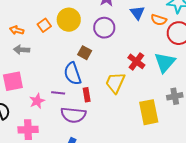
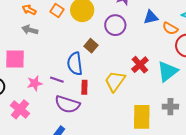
blue triangle: (137, 13) -> (151, 17), turned 42
orange square: (44, 25) -> (57, 11), turned -32
pink cross: (28, 130) -> (20, 109), turned 30

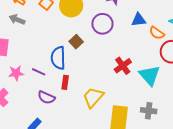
cyan triangle: (168, 71) -> (150, 75), turned -40
yellow trapezoid: (115, 81) -> (93, 97), moved
purple semicircle: (67, 104) -> (46, 97), size x0.7

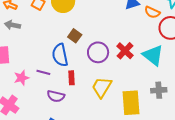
purple circle: (102, 24) -> (98, 52), moved

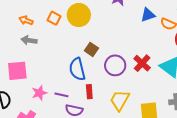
purple line: (43, 72) -> (61, 95), moved

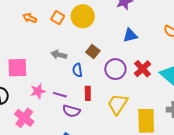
blue triangle: (148, 15) -> (130, 35), moved
gray arrow: (29, 40) -> (59, 55), moved
blue semicircle: (77, 69) -> (77, 70), size x0.6

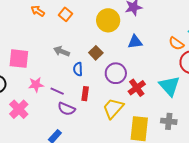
yellow circle: (83, 16) -> (108, 20), moved
red cross: (142, 69) -> (137, 88), moved

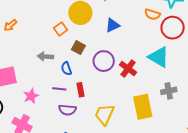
orange arrow: (38, 11) -> (10, 25), turned -56
orange square: (66, 14) -> (61, 29), moved, turned 32
purple line: (57, 91) -> (59, 89), moved
yellow trapezoid: (113, 108) -> (104, 114), moved

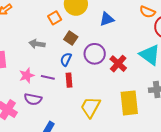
blue semicircle: (66, 69) -> (66, 59), moved, turned 40
pink star: (31, 96) -> (27, 75), moved
purple semicircle: (67, 110) -> (33, 99), moved

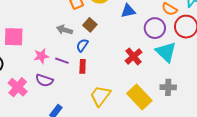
gray arrow: (37, 44) -> (64, 30), moved
purple circle: (95, 54) -> (155, 28), moved
yellow rectangle: (129, 103) -> (139, 97), turned -45

